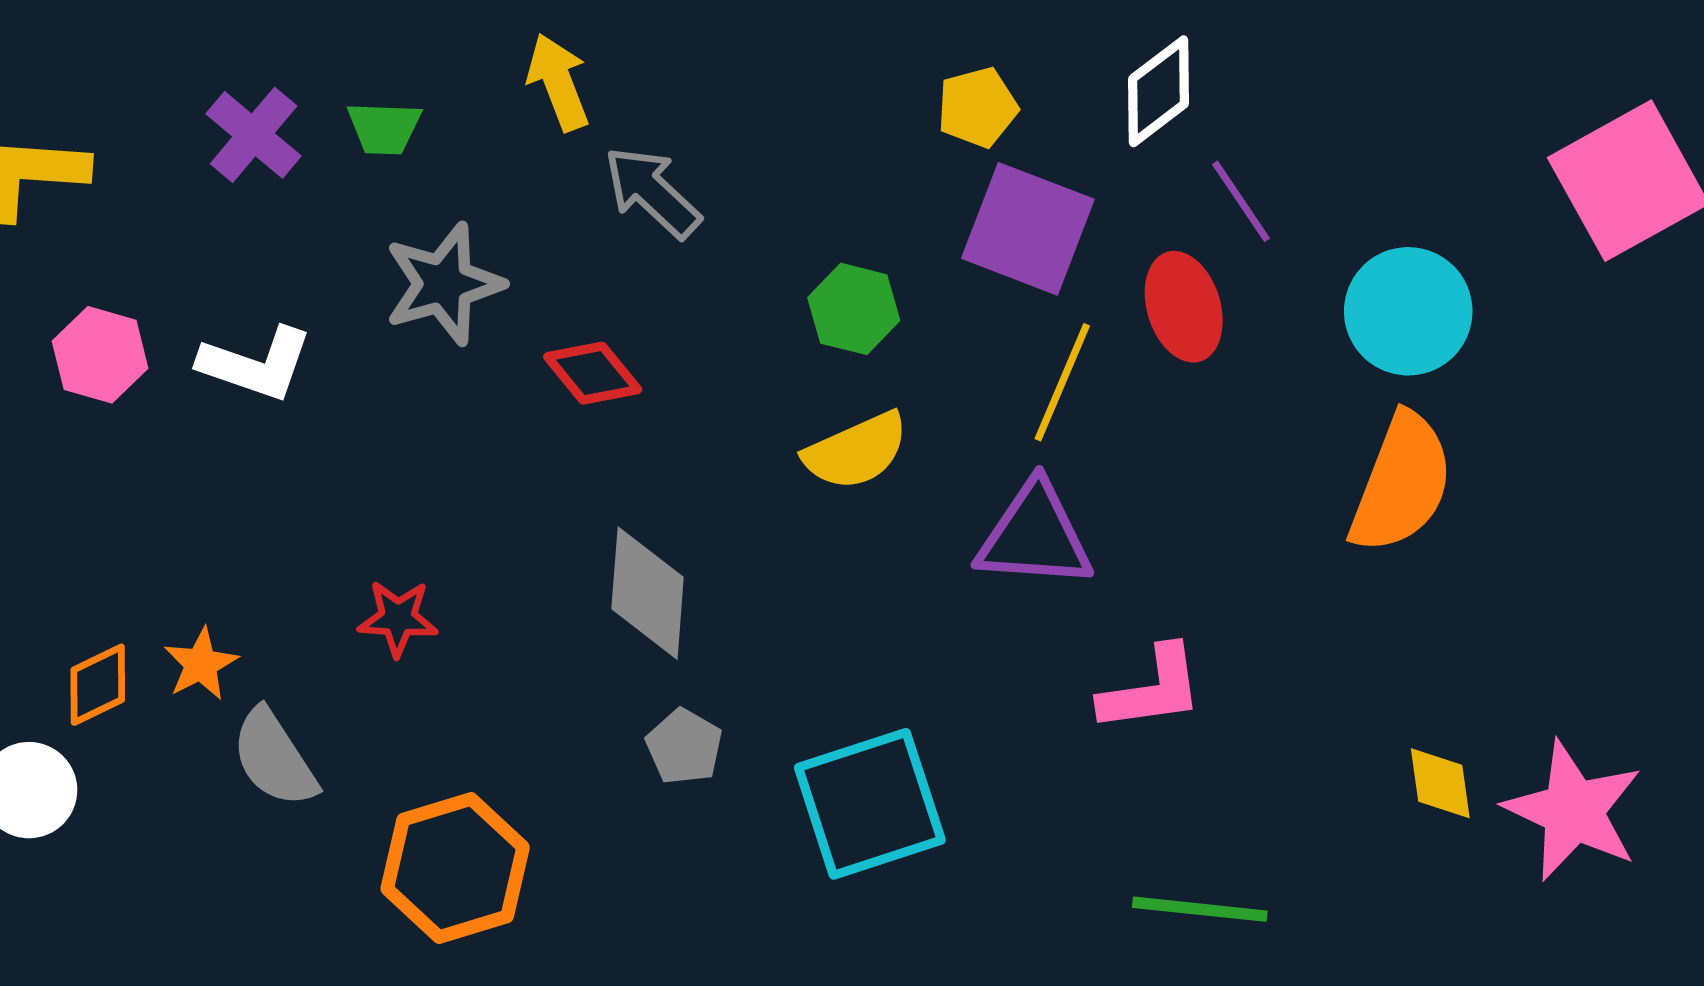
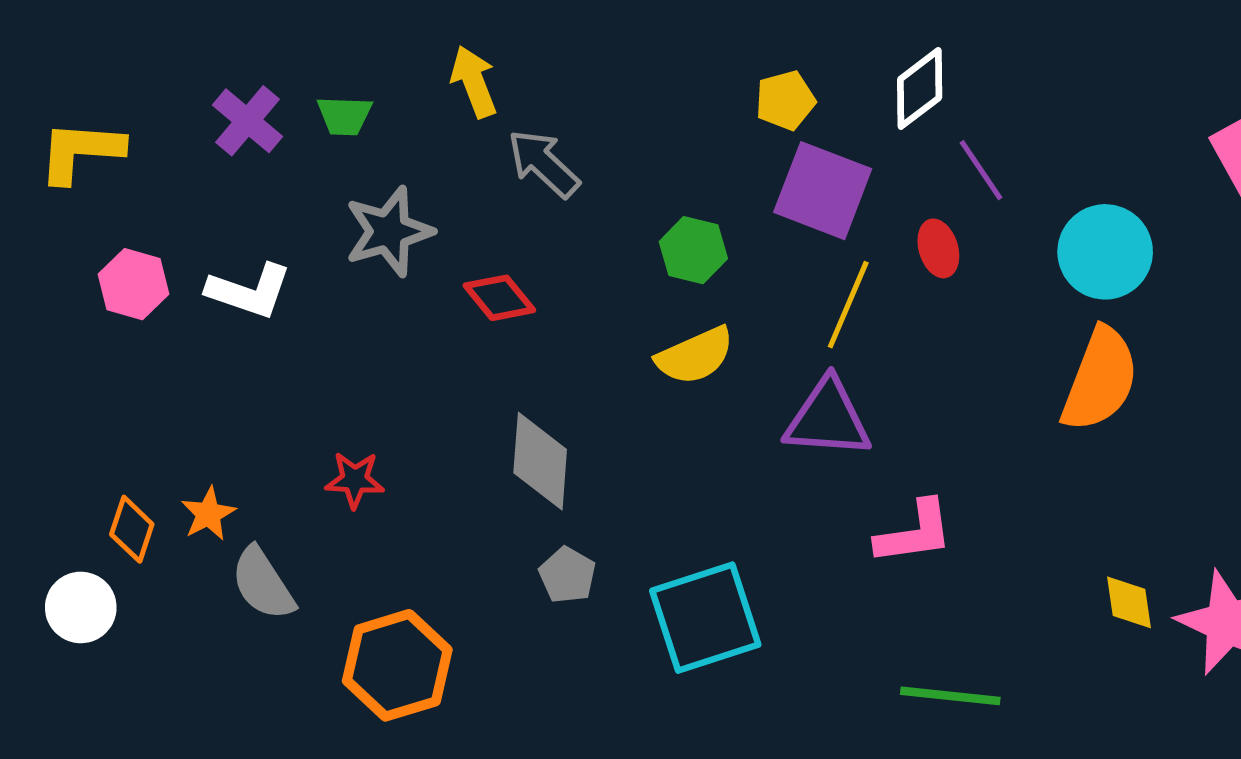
red ellipse: (1184, 307) -> (938, 248), size x0.7
orange diamond: (98, 685) -> (132, 529), turned -46

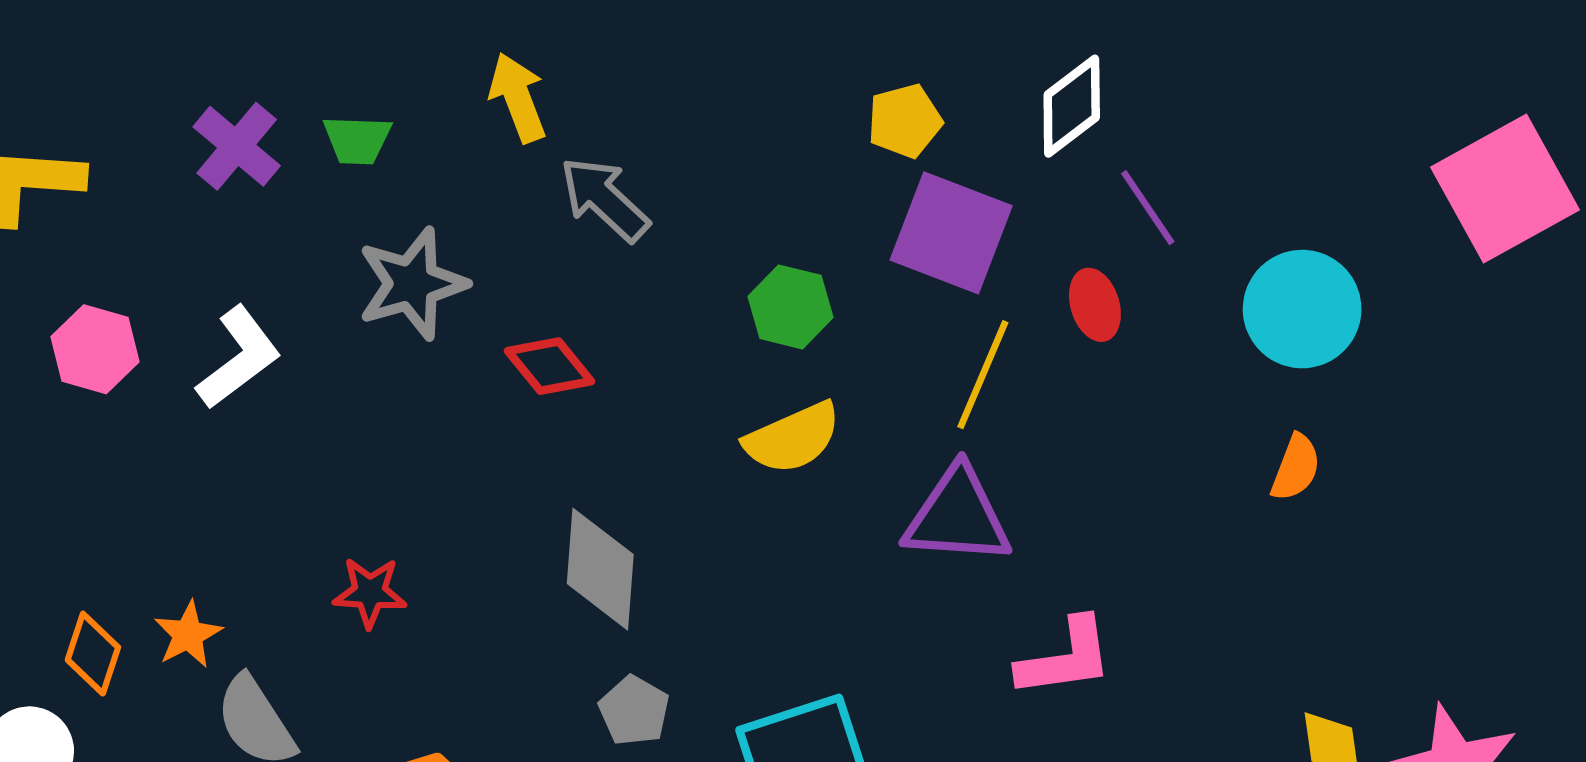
white L-shape: (249, 291) -> (239, 358), turned -56
orange semicircle: (1100, 379) -> (1296, 468), size x0.5

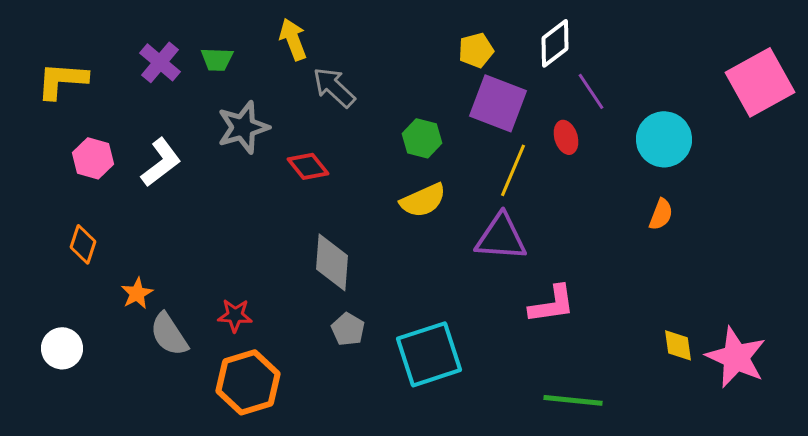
red star: (370, 592) -> (235, 315), moved
orange diamond: (93, 654) -> (83, 244), moved

